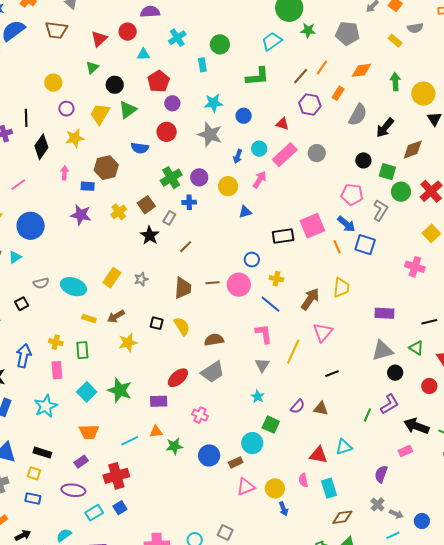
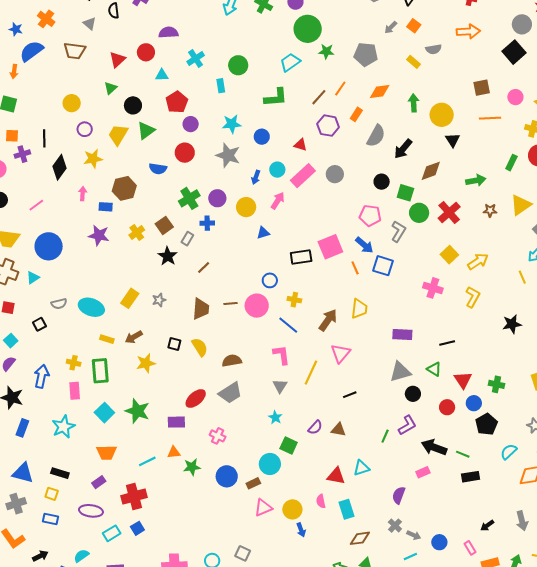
green rectangle: (82, 350) -> (100, 371), size x1.4

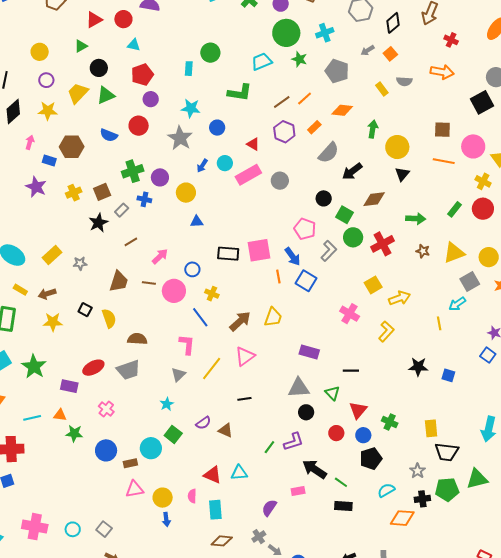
cyan cross: (196, 59) -> (325, 33), moved
pink circle: (515, 97) -> (473, 146), size x1.5
pink arrow: (278, 201) -> (160, 256), moved

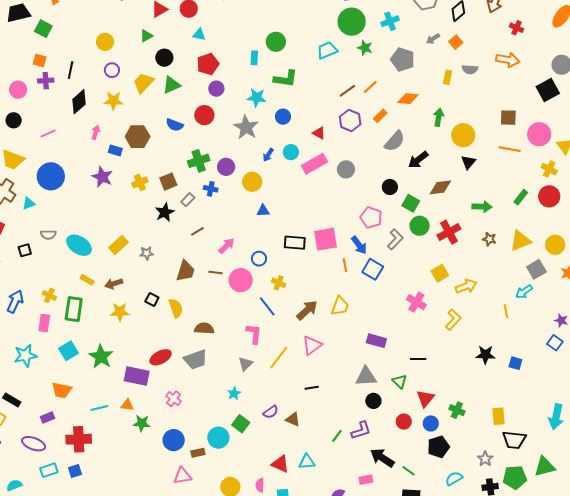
yellow rectangle: (382, 89) -> (448, 77), turned 48
green L-shape: (240, 93) -> (286, 79), moved
purple rectangle: (69, 386) -> (137, 376), size x1.4
pink triangle: (134, 489) -> (182, 476), moved

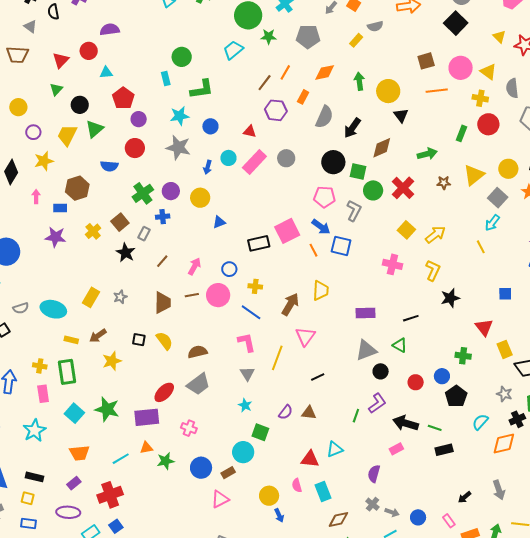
yellow rectangle: (448, 77) -> (356, 40), turned 48
black circle: (390, 187) -> (333, 162), size x1.5
black star: (485, 355) -> (450, 298), moved
red triangle: (425, 398) -> (484, 327), moved

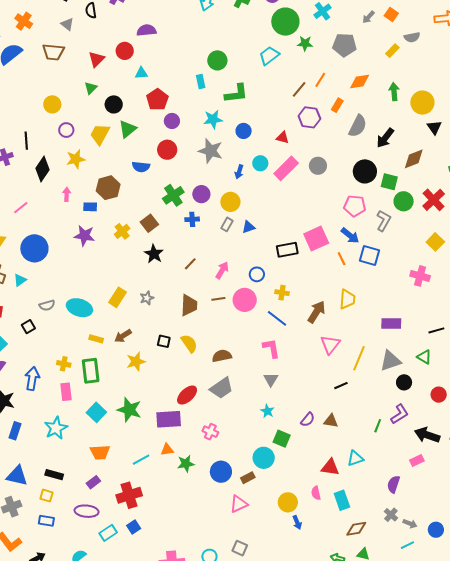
gray rectangle: (144, 234) -> (227, 224), moved
yellow line: (277, 358) -> (359, 358), moved

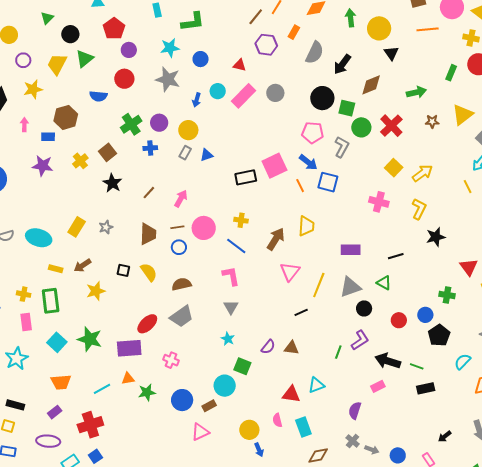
blue circle: (257, 274) -> (179, 247), moved

